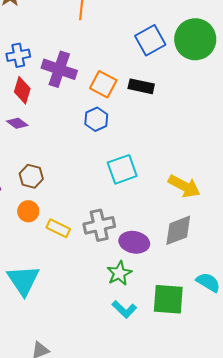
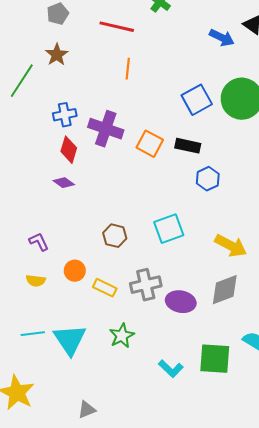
blue hexagon: (96, 119) -> (208, 179), moved
brown hexagon: (31, 176) -> (115, 236), moved
green star: (119, 273) -> (122, 336), moved

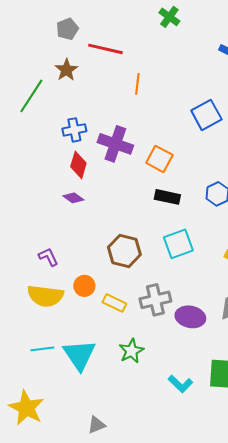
red line: (117, 27) -> (105, 49), moved
black rectangle: (188, 146) -> (167, 197), moved
brown hexagon: (115, 236) -> (124, 251), size x1.4
yellow semicircle: (36, 281) -> (45, 296), size x1.8

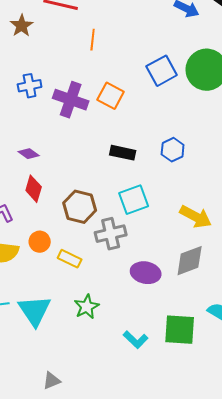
orange square: (159, 159) -> (111, 96), moved
red diamond: (78, 165) -> (34, 189), moved
gray cross: (155, 300) -> (111, 234), moved

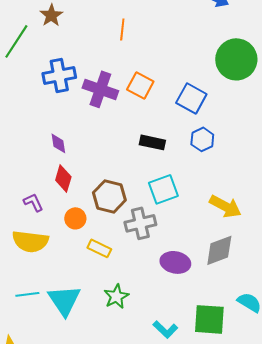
blue square: (162, 71) -> (191, 98), moved, turned -32
blue cross: (30, 86) -> (59, 75), size x1.4
purple diamond: (29, 154) -> (58, 143), turned 45
orange circle: (40, 242) -> (75, 218), moved

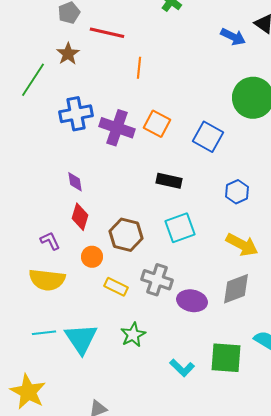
blue hexagon: (202, 139) -> (237, 192), moved
gray cross: (140, 223) -> (157, 280), moved, turned 32

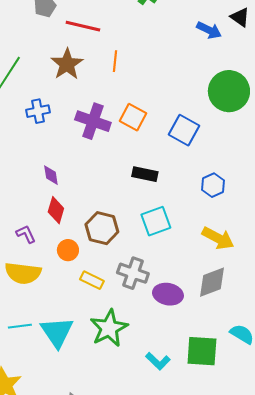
brown star: (68, 54) -> (67, 64), moved, size x1.4
blue cross: (76, 114) -> (38, 111), moved, size x0.7
green star: (133, 335) -> (109, 328), size x1.5

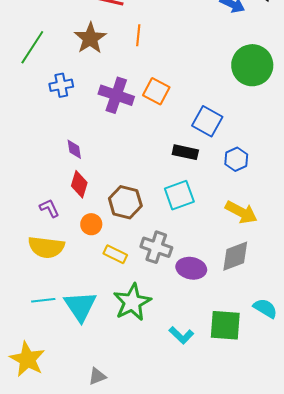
blue square: (184, 130) -> (207, 121), moved
black rectangle: (145, 174) -> (185, 152), moved

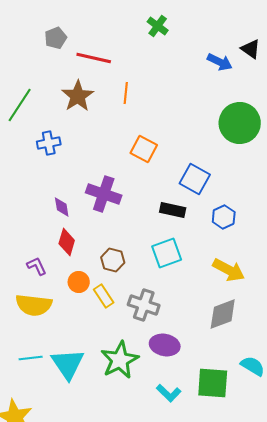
purple cross: (116, 95) -> (104, 194), moved
brown hexagon: (125, 202) -> (113, 260), size x0.7
yellow rectangle: (115, 254) -> (104, 296), moved, turned 30
purple ellipse: (191, 268) -> (165, 345), moved

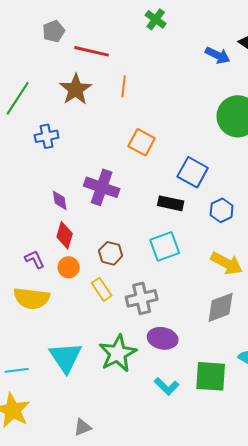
orange circle: (79, 282) -> (69, 267), moved
gray cross: (144, 305) -> (142, 298), turned -32
cyan line: (31, 358) -> (17, 370), moved

